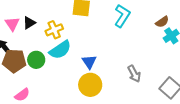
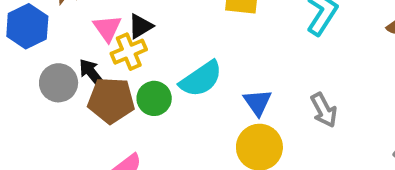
yellow cross: (54, 30) -> (129, 52), moved
gray arrow: (134, 74) -> (324, 110), moved

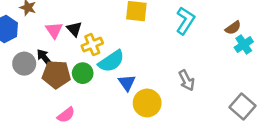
black triangle: (140, 26) -> (74, 29), turned -42
yellow cross: (129, 52) -> (92, 45), moved
blue triangle: (257, 102) -> (127, 83), moved

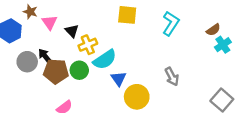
pink triangle: (54, 30) -> (49, 22), moved

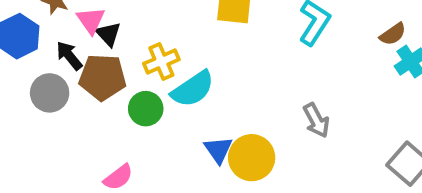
black triangle: (72, 31) -> (108, 34), moved
black arrow: (45, 56) -> (69, 56), moved
brown pentagon: (56, 71) -> (103, 77), moved
blue triangle: (119, 79) -> (218, 150), moved

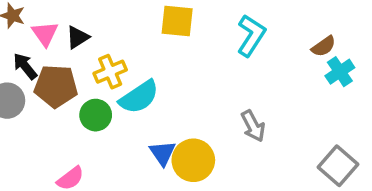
black triangle: (108, 34) -> (78, 37), moved, turned 40

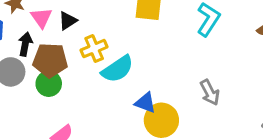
black arrow: (25, 66) -> (25, 44), turned 50
green circle: (96, 115) -> (49, 84), moved
blue triangle: (163, 153) -> (145, 103), moved, turned -35

